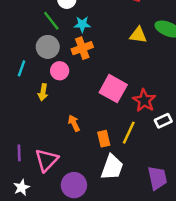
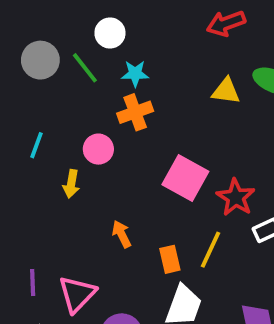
gray circle: (48, 47) -> (40, 60), moved

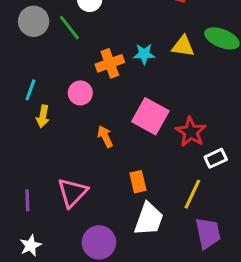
cyan star: (135, 74) -> (144, 54), moved
yellow arrow: (71, 184) -> (43, 116), moved
orange arrow: (122, 234) -> (105, 137), moved
yellow line: (211, 250) -> (192, 194), moved
pink triangle: (77, 294) -> (72, 193), moved

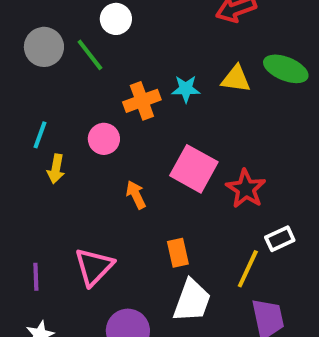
white rectangle: (216, 158) -> (280, 239), moved

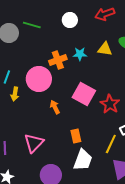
white circle: (116, 19) -> (70, 20), moved
green line: (90, 55) -> (32, 25), moved, turned -36
pink circle: (104, 139) -> (39, 79), size x1.6

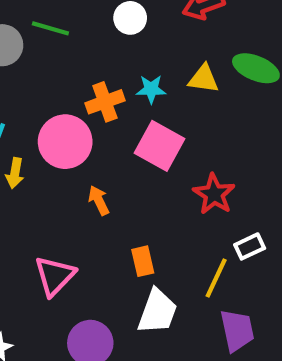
pink square: (84, 94) -> (159, 146), moved

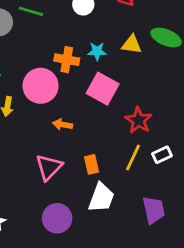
orange cross: (105, 102) -> (67, 60), turned 30
orange arrow: (99, 200) -> (63, 124), turned -54
pink triangle: (55, 276) -> (49, 167), moved
yellow line: (216, 278) -> (133, 158), moved

